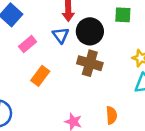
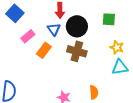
green square: (123, 15) -> (109, 19), moved
orange rectangle: (40, 76) -> (44, 50), moved

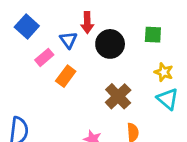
blue triangle: (54, 29) -> (68, 40), moved
brown cross: (77, 51) -> (118, 96), moved, turned 30
cyan triangle: (120, 67) -> (168, 99), turned 48

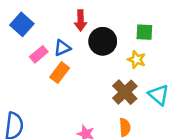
blue triangle: (68, 40) -> (62, 48), moved, turned 42
yellow star: (164, 72) -> (137, 60), moved
brown cross: (118, 96) -> (125, 92), moved

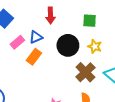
green square: (144, 32) -> (90, 21), moved
black circle: (103, 41) -> (68, 45), moved

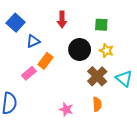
blue triangle: (36, 37) -> (33, 41), moved
pink rectangle: (17, 42) -> (29, 73), moved

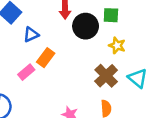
black circle: (80, 49) -> (86, 26), moved

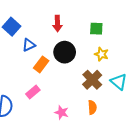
black circle: (86, 26) -> (65, 52), moved
pink rectangle: (26, 72) -> (33, 92), moved

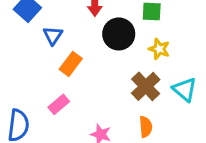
blue triangle: (29, 45) -> (53, 35), turned -32
black circle: (65, 52) -> (119, 34), moved

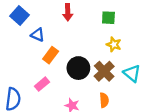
black circle: (119, 34) -> (78, 68), moved
blue triangle: (53, 35) -> (38, 35), turned -40

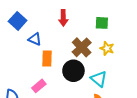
orange rectangle: (51, 55) -> (47, 59), turned -35
brown cross: (104, 71) -> (82, 47), moved
cyan triangle: (132, 73) -> (99, 79), moved

